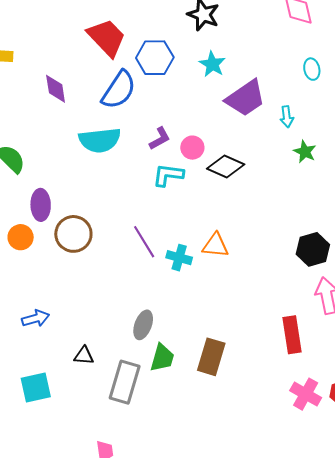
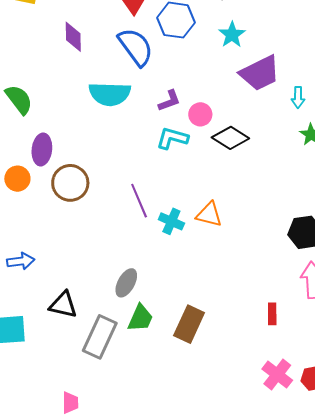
blue semicircle: (119, 90) -> (136, 47), turned -78
red rectangle: (292, 335) -> (272, 314), size x0.6
black triangle: (84, 356) -> (63, 305), size x1.4

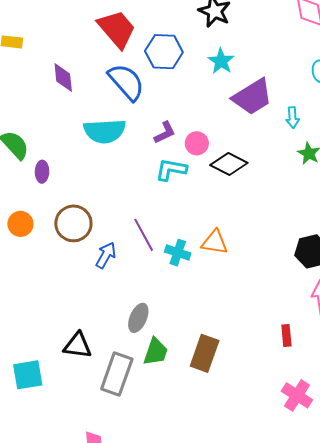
purple ellipse: (42, 150) -> (42, 172), moved, size x0.7
blue arrow: (21, 261) -> (106, 255), moved, turned -48

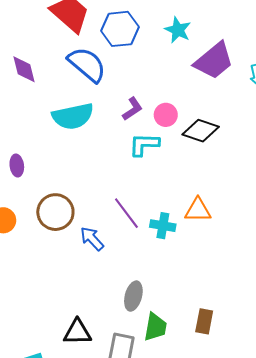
blue arrow: (106, 255) -> (92, 239), turned -64
brown rectangle: (205, 353) -> (204, 321), size x0.7

